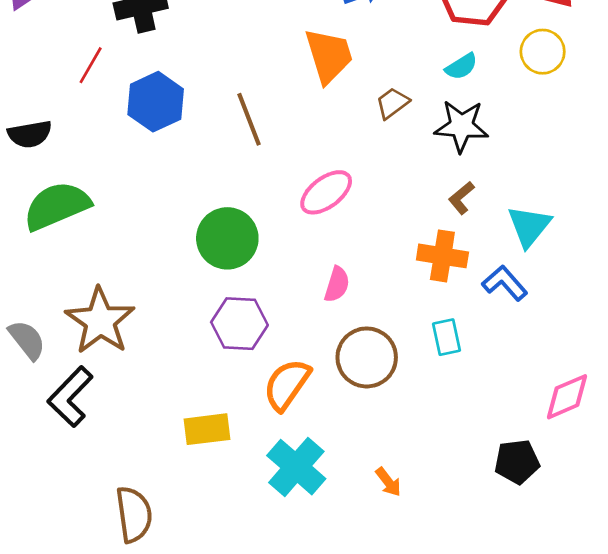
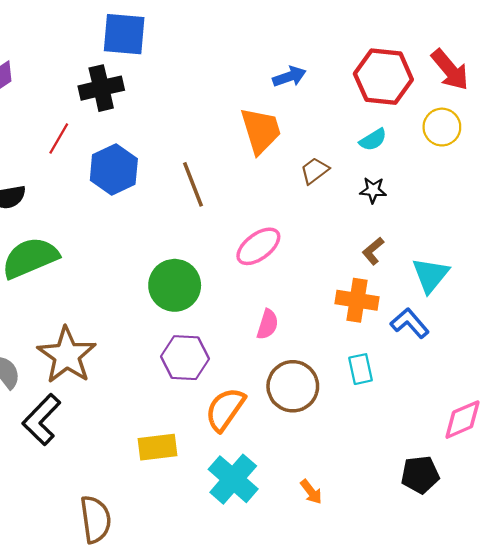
black star: (461, 126) -> (373, 190), size x0.6

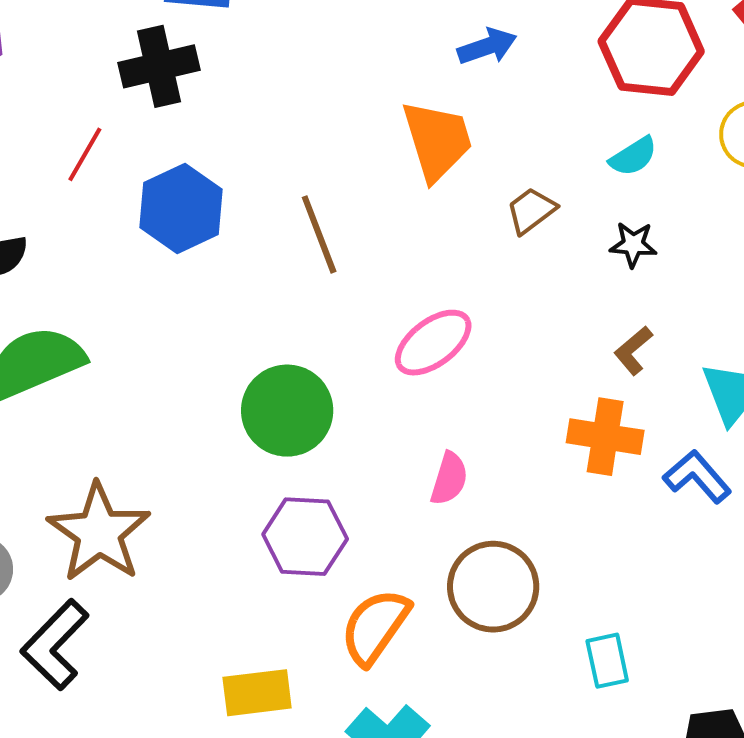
cyan rectangle: (360, 369) -> (607, 661), moved

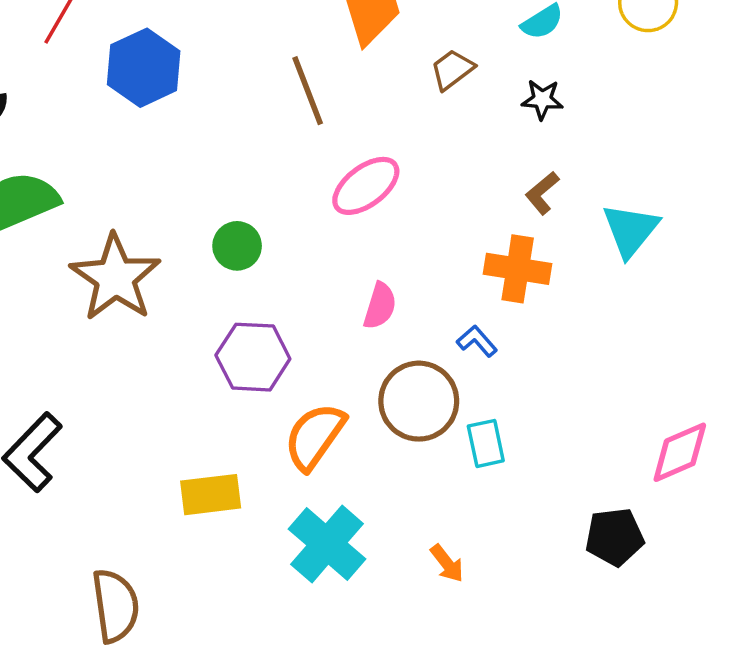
brown line: (319, 234) -> (308, 91), moved
green circle: (287, 411) -> (237, 246), size x0.6
blue L-shape: (697, 477) -> (477, 341), moved, size x0.7
brown star: (99, 533) -> (115, 278), moved
cyan rectangle: (607, 661) -> (486, 443), moved

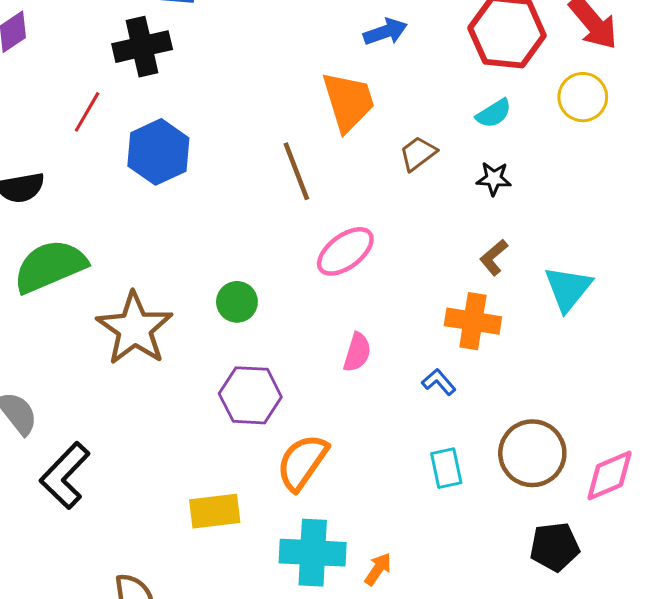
brown circle: (419, 401) -> (532, 453), moved
cyan cross: (327, 544) -> (313, 553), turned -38
orange arrow: (447, 563) -> (378, 569), moved, turned -108

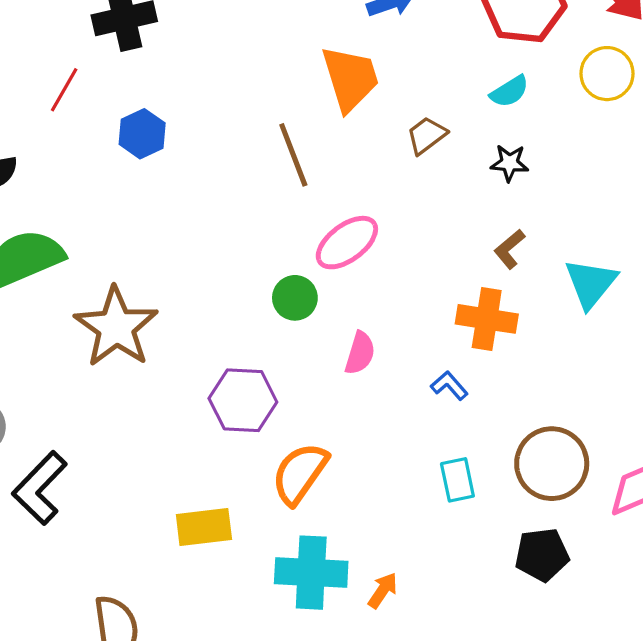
blue hexagon: (158, 152) -> (142, 134), size x0.7
green circle: (237, 302) -> (295, 298), moved
black pentagon: (555, 547) -> (542, 555), moved

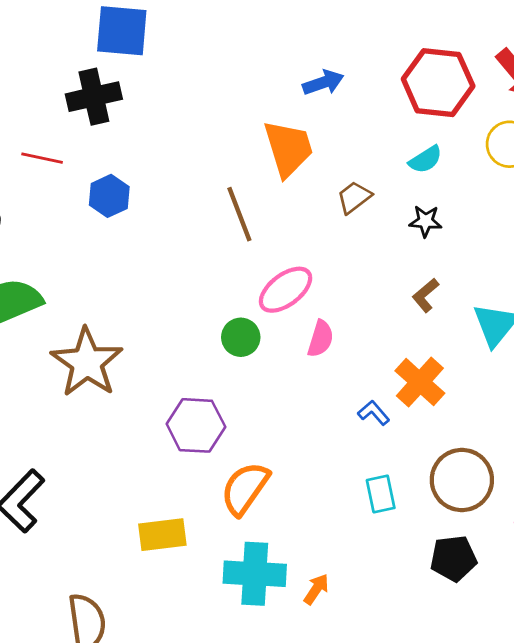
red line: (64, 90) -> (42, 158), turned 72
orange cross: (487, 319) -> (420, 382), moved, turned 33
pink semicircle: (360, 353) -> (321, 339), moved

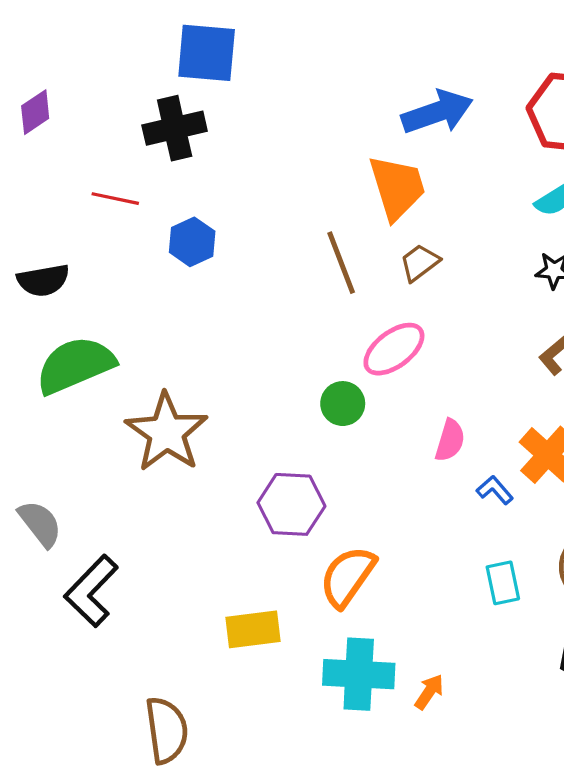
blue arrow: (323, 83) -> (437, 112), size x1.5
brown trapezoid: (354, 197) -> (420, 263), moved
pink semicircle: (321, 339) -> (450, 440), moved

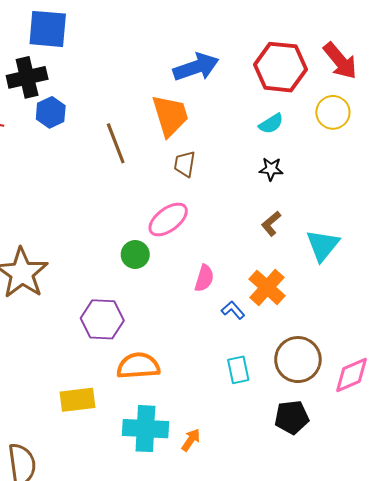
blue hexagon: (192, 242) -> (51, 112), moved
brown line: (341, 263) -> (116, 143), moved
brown trapezoid: (420, 263) -> (185, 164), turned -44
orange semicircle: (347, 576) -> (138, 366), turned 51

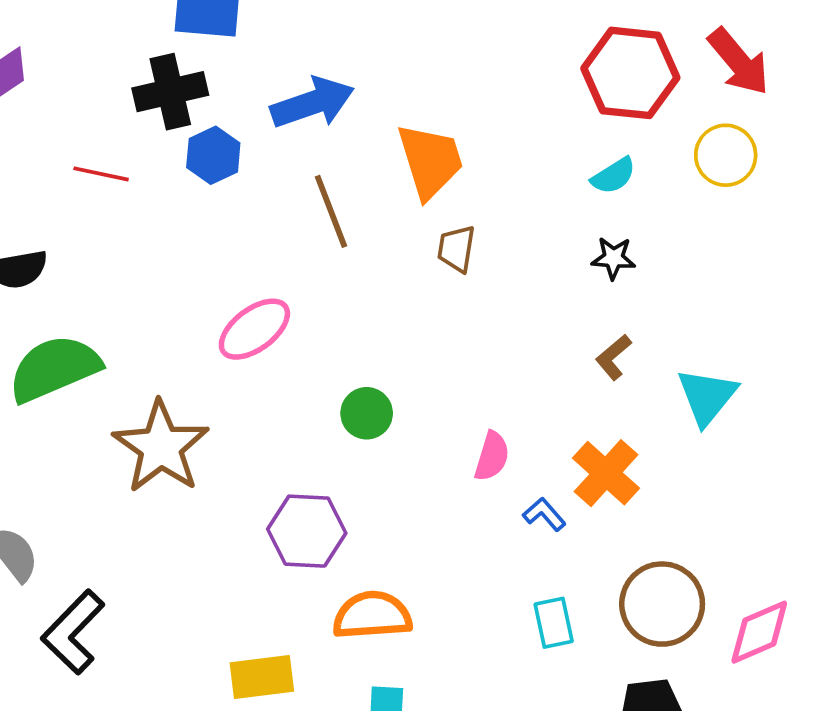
blue arrow: (196, 67) -> (312, 103), moved
pink ellipse: (168, 219) -> (254, 329), moved

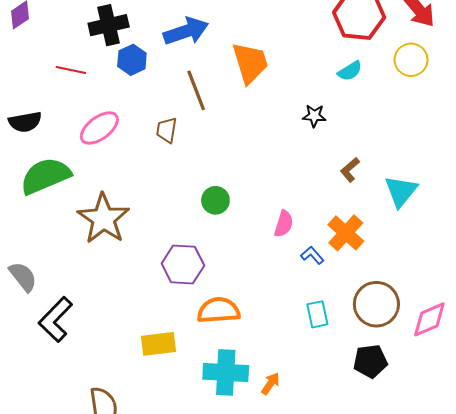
brown trapezoid: (456, 249) -> (167, 130), moved
black star: (613, 258) -> (314, 116), moved
pink ellipse: (254, 329) -> (99, 128), moved

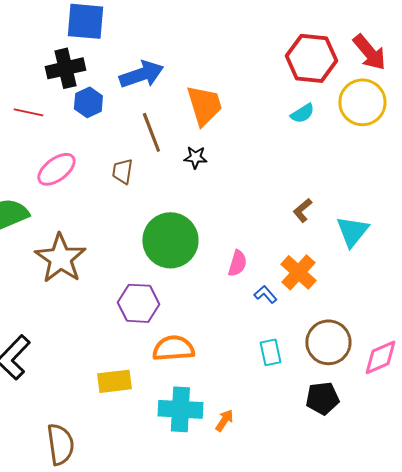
yellow circle: (411, 60) -> (362, 102), size x1.4
black star: (314, 116) -> (195, 157), moved
green circle: (215, 200) -> (170, 240), size x2.0

